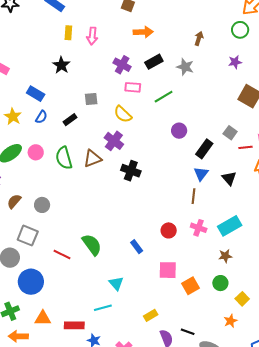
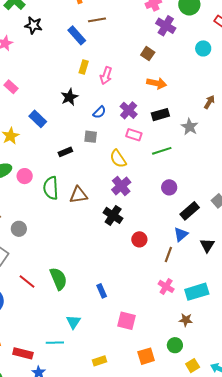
blue semicircle: (41, 117) -> (99, 112), moved
purple cross: (114, 141) -> (121, 186), moved
red circle: (169, 230) -> (139, 239), moved
orange square: (190, 286) -> (146, 356), moved

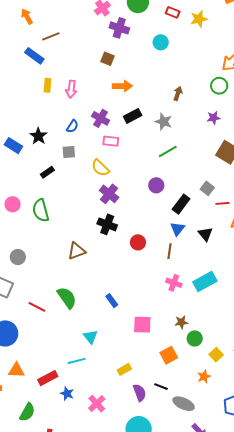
black star: (69, 97) -> (38, 136), moved
green line: (162, 151) -> (168, 151), moved
brown triangle: (78, 195) -> (77, 251), moved
brown star: (186, 320) -> (181, 322), moved
red rectangle: (23, 353) -> (48, 378), turned -30

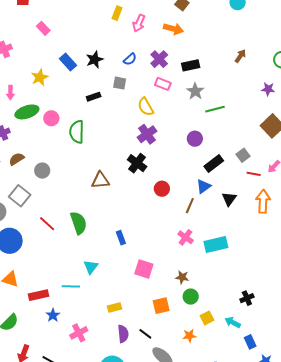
orange arrow: (122, 86) -> (173, 29), moved
gray star: (164, 122) -> (195, 91), moved

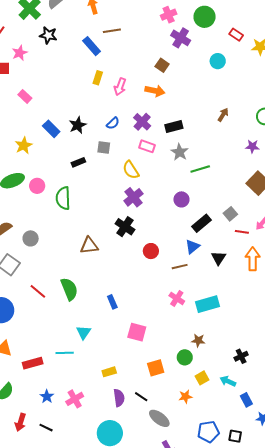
brown line: (190, 206) -> (180, 267), turned 56
brown star: (182, 277) -> (198, 340), moved
blue star: (53, 315) -> (47, 396), moved

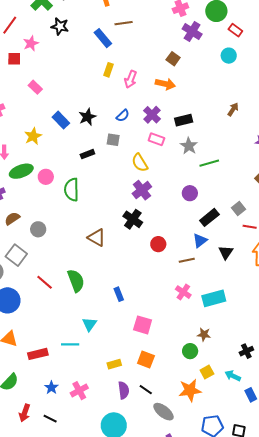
red rectangle: (236, 35) -> (235, 30), moved
brown triangle: (89, 246) -> (97, 238), turned 36
orange square: (156, 368) -> (146, 359), moved, turned 36
orange star: (185, 397) -> (190, 390), size x1.6

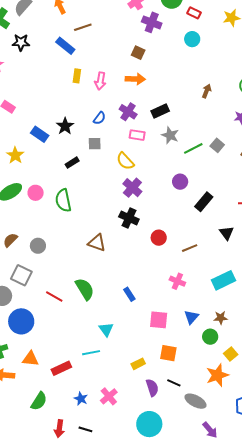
gray square: (239, 208) -> (217, 145), moved
blue triangle: (200, 241) -> (191, 317), moved
pink cross: (183, 292) -> (177, 281), moved

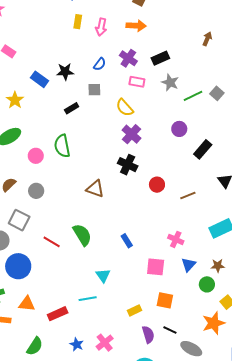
black star: (65, 126) -> (65, 72), turned 30
pink circle: (36, 193) -> (36, 156), moved
pink cross: (177, 281) -> (176, 239), moved

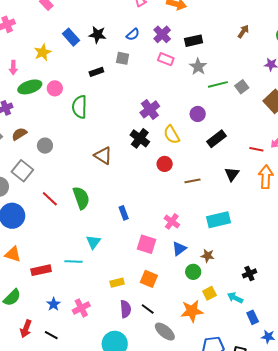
yellow semicircle: (125, 108) -> (172, 135), moved
pink circle: (36, 156) -> (55, 88), moved

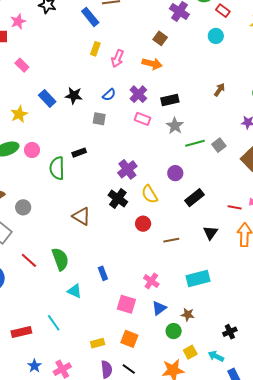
black rectangle: (96, 72) -> (79, 153), moved
cyan triangle: (93, 242) -> (75, 291), moved, turned -42
cyan line: (73, 261) -> (54, 323), turned 54

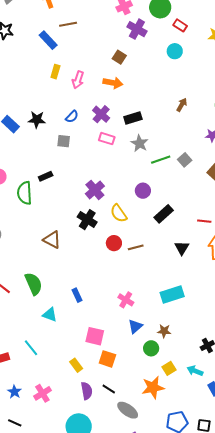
brown line: (171, 240) -> (136, 247), moved
pink square: (126, 304) -> (95, 336), moved
yellow rectangle: (98, 343) -> (76, 365), turned 72

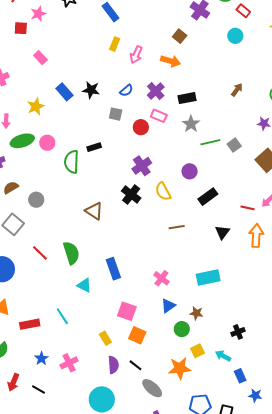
red circle: (114, 243) -> (141, 127), moved
blue rectangle: (77, 295) -> (113, 269), size x1.5

